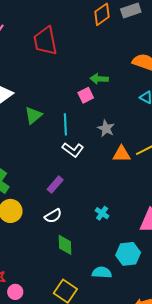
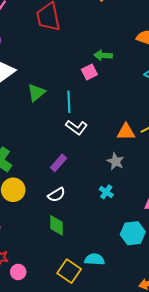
gray star: (106, 128) -> (116, 161), moved
green diamond: (65, 245) -> (56, 225), moved
cyan semicircle: (102, 273) -> (95, 259), moved

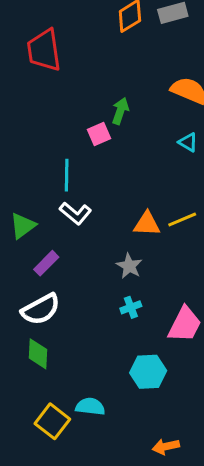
green arrow: (103, 55) -> (120, 111), turned 102
green triangle: (36, 93) -> (23, 226), moved
cyan cross: (106, 192) -> (131, 307), moved, turned 32
white semicircle: (57, 195) -> (41, 309), size x1.5

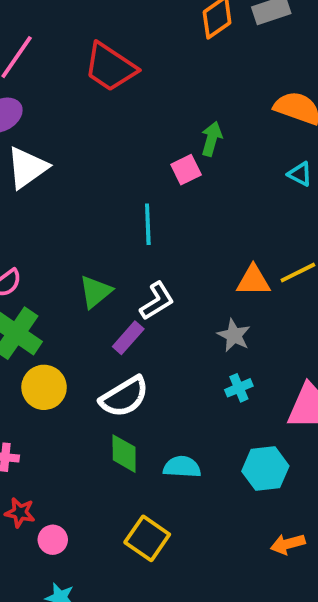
red trapezoid: (44, 50) -> (110, 67), turned -45
white L-shape: (75, 213) -> (157, 301), moved, turned -68
cyan semicircle: (90, 407) -> (182, 467), moved
orange arrow: (166, 447) -> (288, 544), moved

